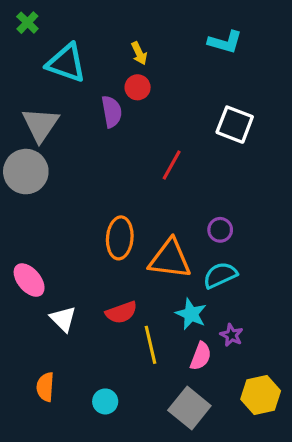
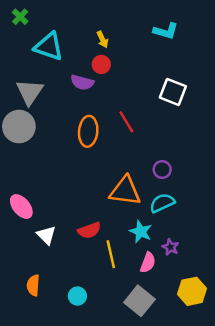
purple semicircle: (112, 112) -> (82, 82), turned 115
red line: (172, 165) -> (126, 122), turned -60
orange ellipse: (120, 238) -> (88, 131), moved

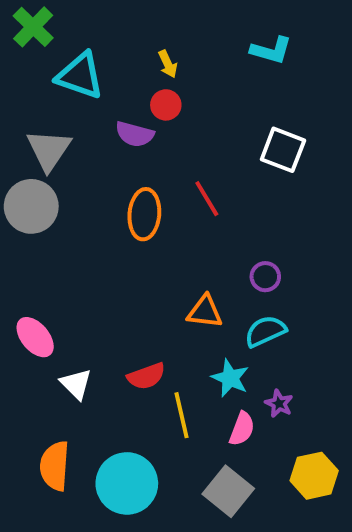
green cross: (20, 17) -> (33, 27), size x1.5
orange triangle: (125, 191) -> (205, 312), size x0.7
orange semicircle: (33, 285) -> (55, 466), size x1.4
cyan circle: (77, 296) -> (127, 483), size x2.0

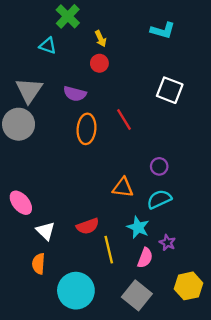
green cross: (33, 27) -> (68, 16), moved
cyan triangle: (80, 76) -> (48, 46), size x0.6
purple semicircle: (135, 134) -> (75, 94), moved
orange semicircle: (55, 466) -> (38, 264), moved, size x0.7

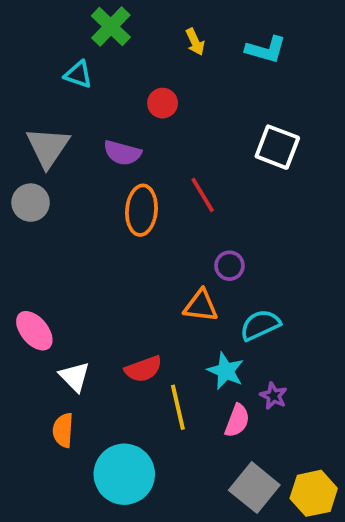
yellow arrow: (101, 39) -> (195, 42), moved
gray circle: (19, 124) -> (31, 203), size x0.7
purple circle: (159, 166) -> (229, 266), moved
yellow hexagon: (188, 286) -> (314, 493), moved
gray square: (137, 295) -> (254, 488), moved

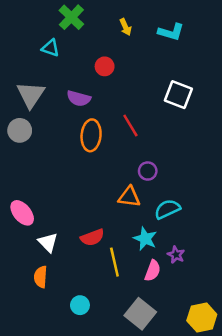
cyan circle: (124, 474) -> (80, 305), size x0.5
gray square: (254, 488) -> (140, 314), moved

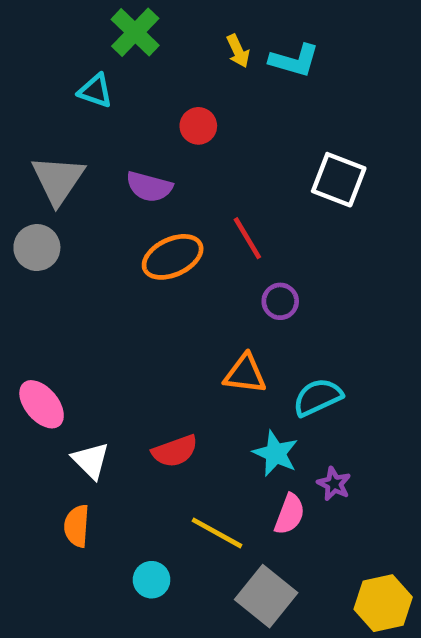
cyan L-shape: (171, 32) -> (294, 60), moved
orange ellipse: (91, 135) -> (173, 257), turned 60
purple circle: (148, 171) -> (280, 301), moved
yellow line: (114, 262) -> (217, 533), moved, turned -48

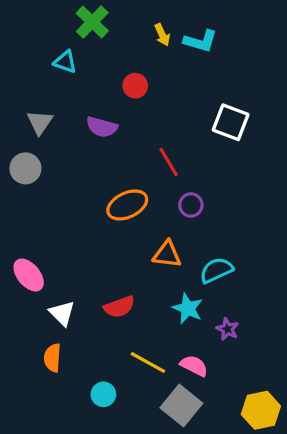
gray triangle: (58, 180) -> (40, 122), size x0.7
orange ellipse: (173, 257) -> (127, 205), moved
pink semicircle: (290, 514) -> (194, 366), moved, turned -84

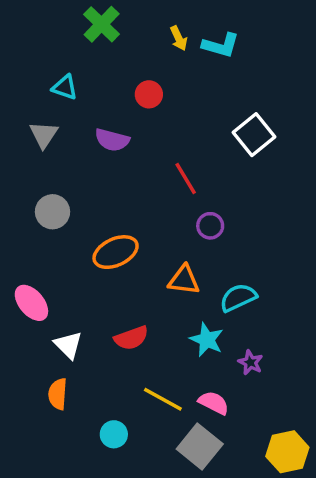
cyan triangle: (65, 62) -> (65, 87), moved
white square: (231, 122) -> (254, 135), turned 30
gray circle: (25, 168) -> (53, 212), moved
orange ellipse: (127, 205) -> (116, 252), moved

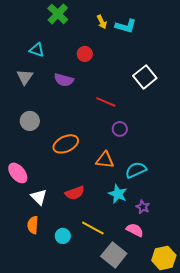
red line: (186, 178) -> (106, 102), turned -36
pink semicircle: (214, 403) -> (135, 230), moved
cyan circle: (114, 434) -> (63, 236), moved

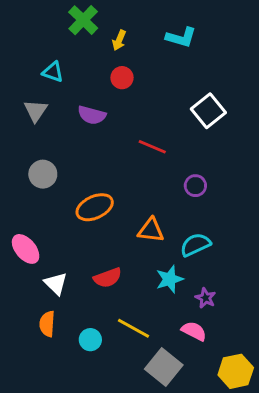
yellow arrow: (102, 22) -> (119, 40), moved, turned 48
purple circle: (120, 129) -> (195, 186), moved
cyan star: (118, 194) -> (170, 279), turned 30

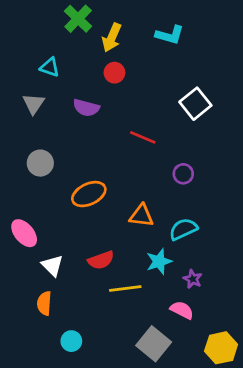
yellow arrow: (119, 40) -> (112, 38), size x1.5
yellow line: (134, 328) -> (125, 288), moved, turned -36
cyan circle: (90, 340) -> (71, 341), moved

